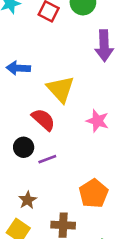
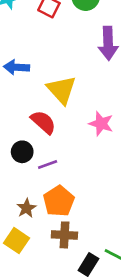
orange pentagon: (93, 193) -> (59, 201), moved

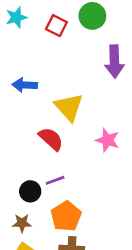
black circle: (22, 152) -> (30, 191), moved
brown star: (26, 208) -> (22, 223), moved, turned 30

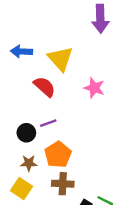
blue arrow: (25, 85) -> (21, 51), moved
brown star: (22, 223) -> (29, 163), moved

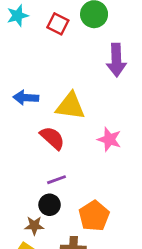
yellow triangle: (60, 59) -> (70, 106), turned -40
black circle: (26, 133) -> (50, 205), moved
orange pentagon: (58, 155) -> (94, 216), moved

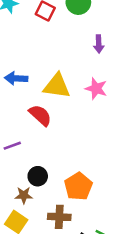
purple arrow: (116, 60) -> (99, 44), size x0.6
pink star: (109, 139) -> (96, 89), moved
purple line: (56, 180) -> (12, 146), moved

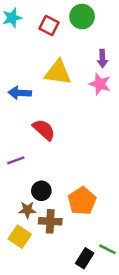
yellow triangle: (57, 86) -> (58, 73), moved
pink star: (96, 89) -> (100, 84), moved
brown cross: (59, 217) -> (50, 221), moved

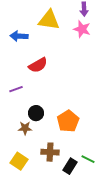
red semicircle: (44, 130) -> (38, 65), turned 108
brown cross: (50, 221) -> (50, 152), moved
yellow square: (20, 237) -> (19, 161), moved

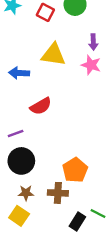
black circle: (36, 113) -> (21, 161), moved, size x1.5
brown star: (25, 128) -> (26, 193), moved
brown cross: (50, 152) -> (58, 193), moved

